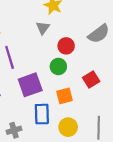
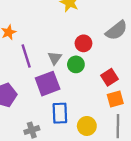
gray triangle: (43, 28) -> (55, 58), moved
orange square: (64, 96) -> (115, 99), moved

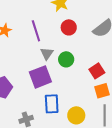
red circle: (83, 43) -> (69, 27), moved
purple line: (26, 56) -> (36, 31), moved

